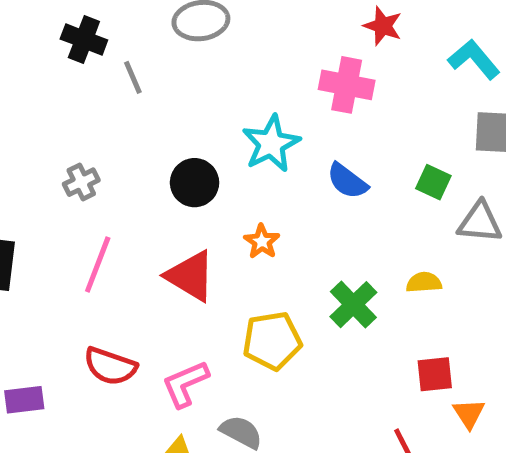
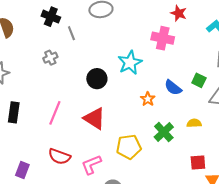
blue semicircle: (347, 181) -> (173, 88), moved
gray cross: (81, 182) -> (50, 58), moved
orange star: (262, 241) -> (148, 99), moved
purple rectangle: (24, 400) -> (22, 170), turned -63

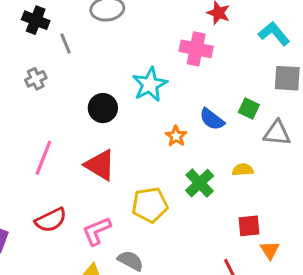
red semicircle: (59, 156) -> (51, 220), turned -45

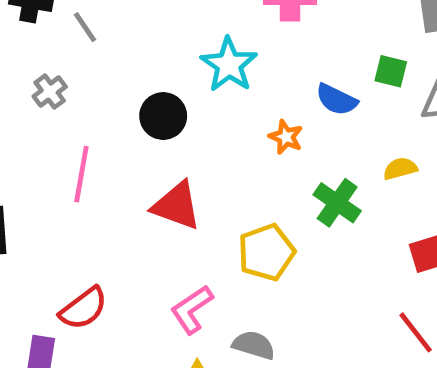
pink line: (43, 158) -> (81, 174), moved
red semicircle: (51, 220) -> (83, 308), moved

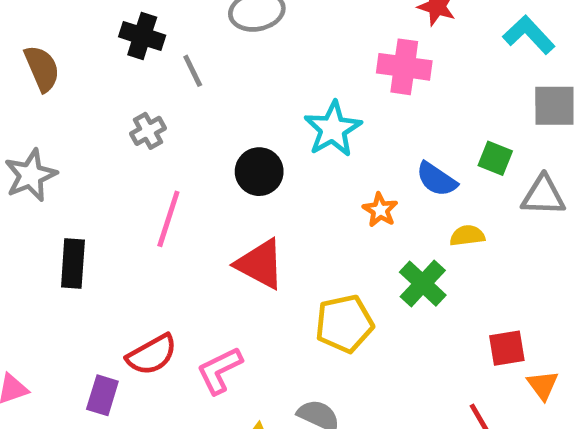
yellow semicircle: (400, 169) -> (467, 236), moved
pink L-shape: (192, 309) -> (220, 370), moved

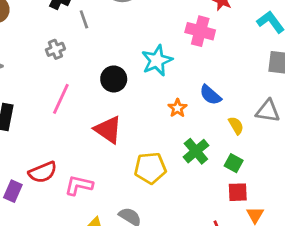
green square: (495, 158) -> (234, 163), moved
yellow semicircle: (467, 236) -> (236, 126), moved, turned 60
pink L-shape: (220, 370) -> (79, 185), turned 32

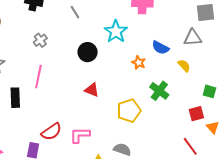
gray line: (84, 19) -> (75, 12), moved
pink line: (61, 99) -> (38, 77), moved
gray triangle: (268, 111) -> (193, 38), moved
red triangle: (108, 130) -> (92, 90), size x0.7
green square: (234, 163) -> (209, 91), moved

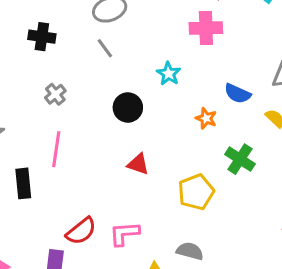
cyan star: (116, 31) -> (169, 74), size x0.7

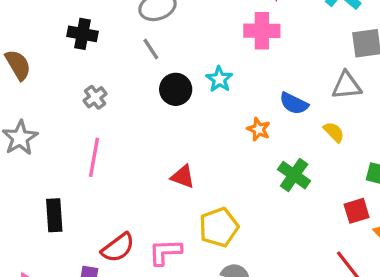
black circle: (128, 107) -> (176, 89), moved
black rectangle: (23, 183) -> (54, 215), moved
yellow pentagon: (196, 192) -> (219, 227), moved

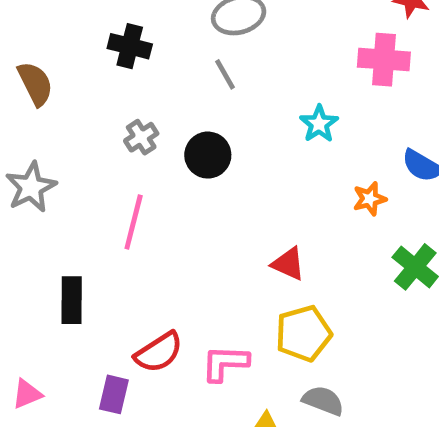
black circle: (176, 89) -> (208, 155), moved
orange star: (259, 129) -> (370, 199), turned 30
red triangle: (183, 177) -> (288, 264), moved

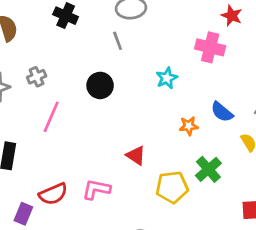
gray cross: (141, 137) -> (37, 77), moved
yellow pentagon: (303, 333) -> (172, 187), moved
pink L-shape: (225, 363) -> (96, 189), moved

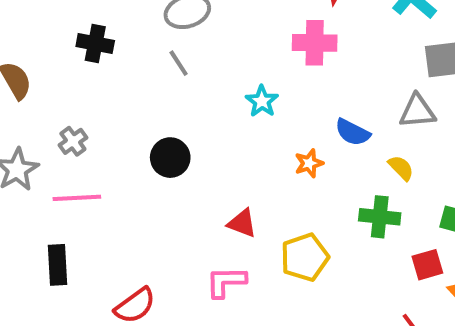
black circle: (100, 85) -> (170, 158), moved
pink line: (51, 117) -> (77, 198), moved, turned 76
green cross: (208, 169) -> (380, 217), moved, turned -30
pink L-shape: (96, 189) -> (226, 282), moved

